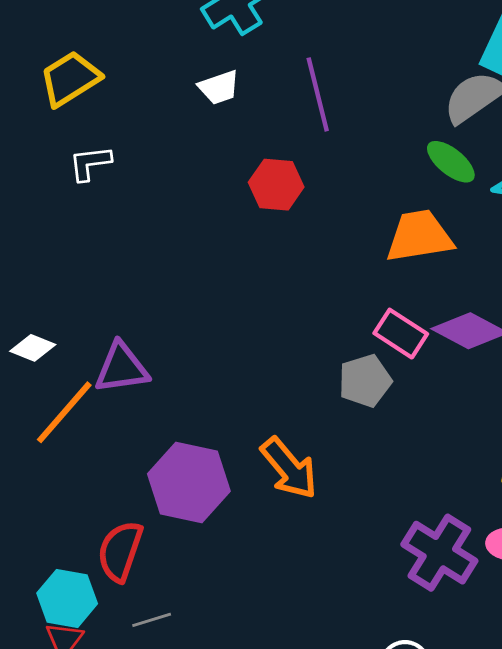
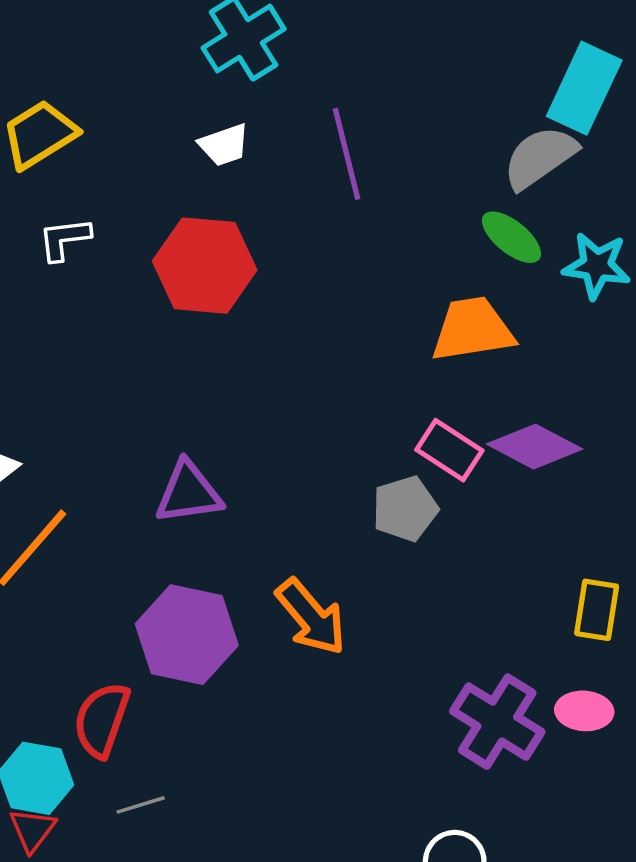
red hexagon: (276, 185) -> (205, 266), moved, size x1.5
purple triangle: (122, 368) -> (189, 493), moved

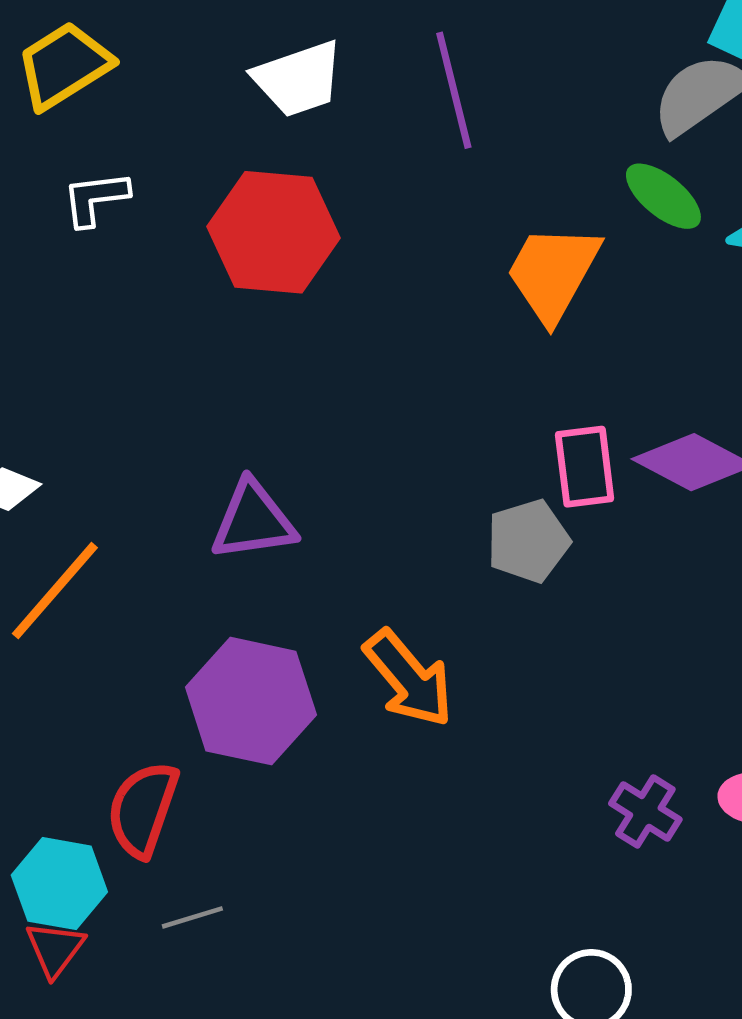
white trapezoid: (224, 145) -> (298, 79), size x1.4
orange trapezoid: (472, 329) -> (553, 273), moved, turned -52
pink rectangle: (449, 450) -> (585, 467), turned 50
purple cross: (497, 722) -> (645, 811), size x0.6

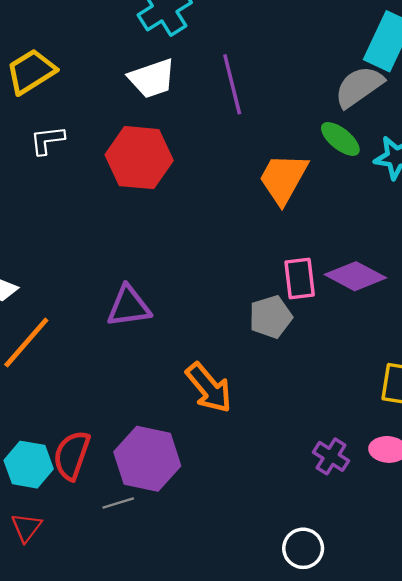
purple hexagon: (251, 701) -> (147, 459), moved
cyan hexagon: (59, 884) -> (29, 465), moved
gray line: (192, 917) -> (118, 503), moved

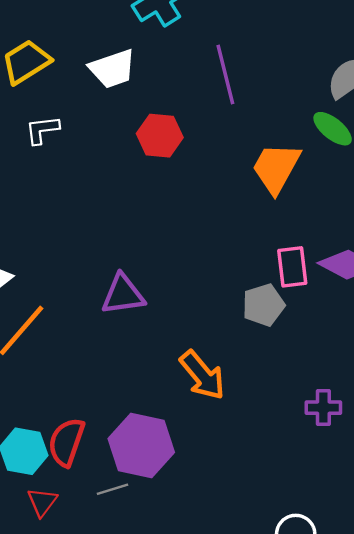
white trapezoid: (152, 79) -> (112, 69), moved
red hexagon: (139, 158) -> (160, 136), moved, size x0.7
purple cross: (331, 456) -> (323, 408), moved, turned -32
red triangle: (26, 527) -> (42, 502), moved

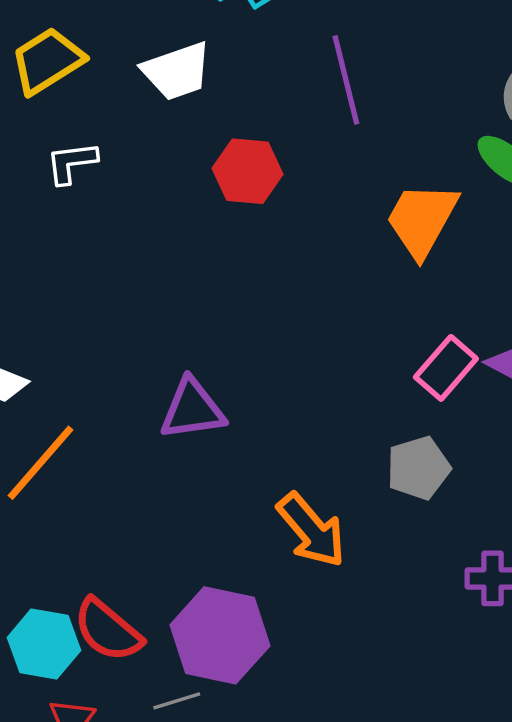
pink rectangle: (292, 267) -> (446, 368), turned 48
gray pentagon: (263, 305) -> (418, 468), moved
red semicircle: (66, 442) -> (108, 630), turned -69

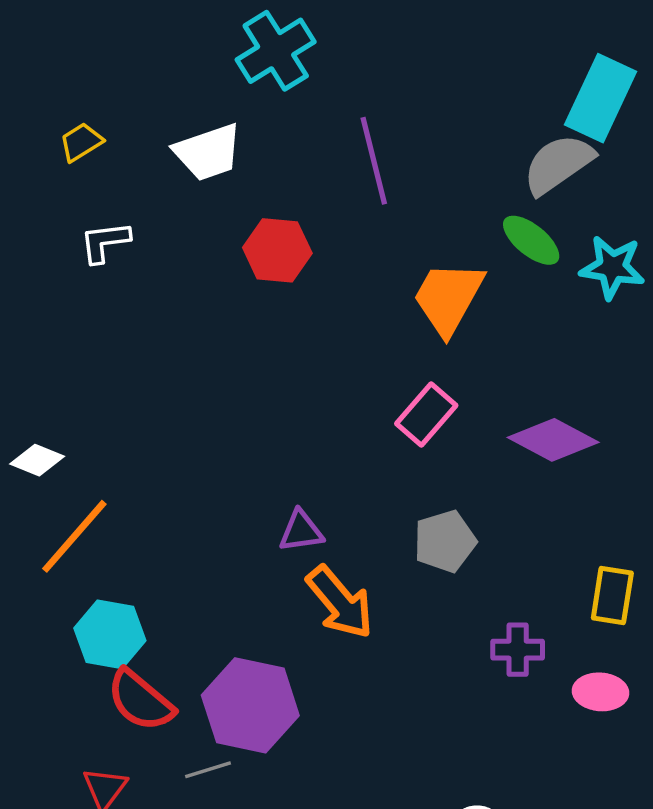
yellow trapezoid: (47, 61) -> (81, 142), size x0.6
pink rectangle: (446, 368) -> (426, 414), moved
purple triangle: (192, 409) -> (301, 531), moved, size x0.7
cyan hexagon: (44, 644) -> (110, 634), moved

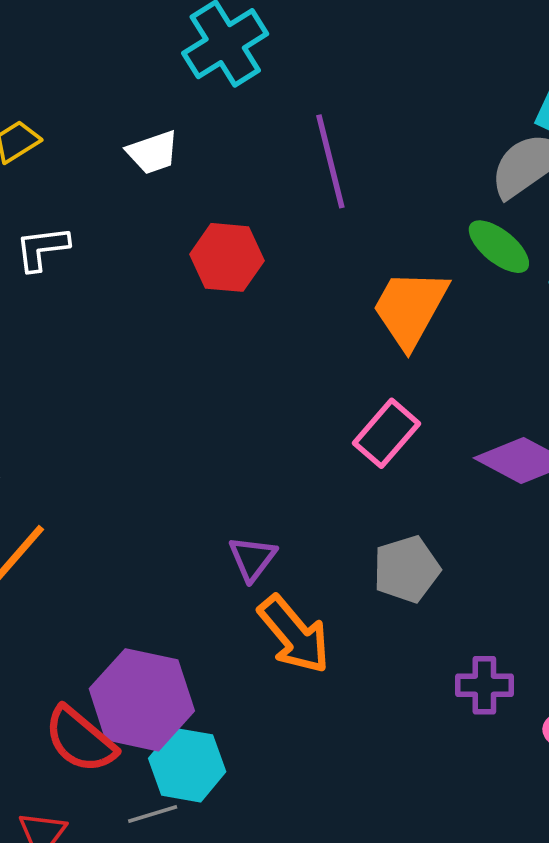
white trapezoid: (208, 152) -> (153, 152), size x0.7
purple triangle: (301, 531) -> (252, 558), turned -45
cyan hexagon: (110, 634) -> (187, 765), moved
purple hexagon: (250, 705) -> (142, 700), moved

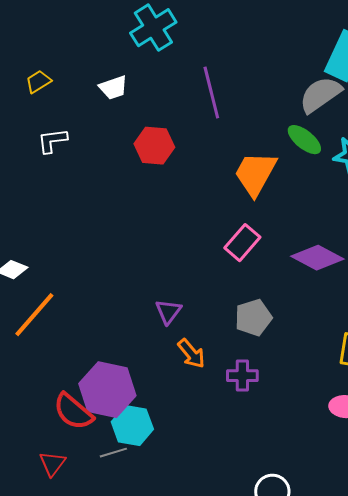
orange arrow: (294, 635) -> (191, 354), size x0.7
purple cross: (484, 685) -> (242, 376), moved

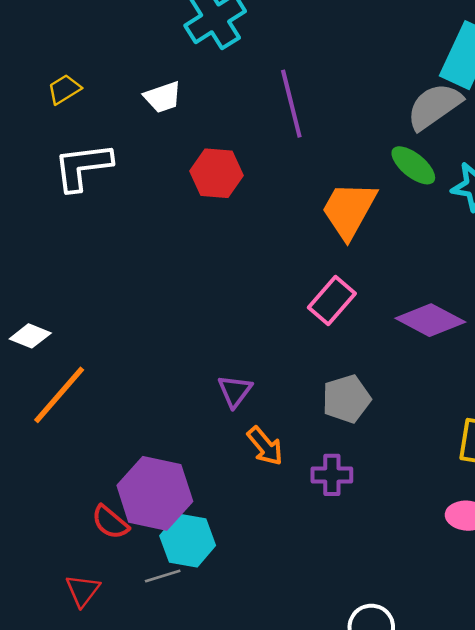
white L-shape: (52, 141) -> (83, 167), size x1.5
red semicircle: (73, 412) -> (110, 522), size x0.7

